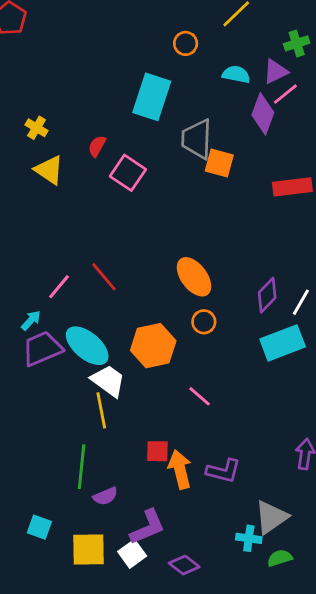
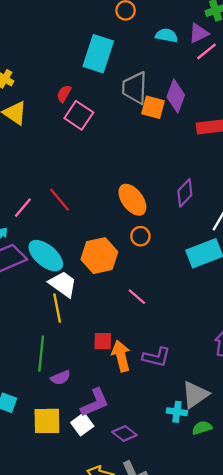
purple diamond: (263, 114) -> (176, 96), moved
red semicircle: (97, 146) -> (64, 94), moved
purple diamond: (267, 295) -> (185, 193), moved

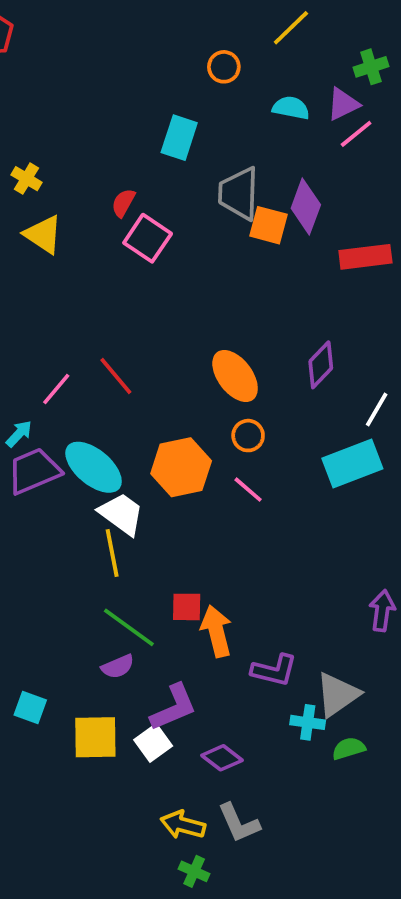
cyan rectangle: (98, 54) -> (179, 138), size x0.7
pink line: (137, 297) -> (248, 490), moved
green line: (41, 354) -> (129, 627), moved, turned -60
purple L-shape: (156, 357) -> (274, 670), moved

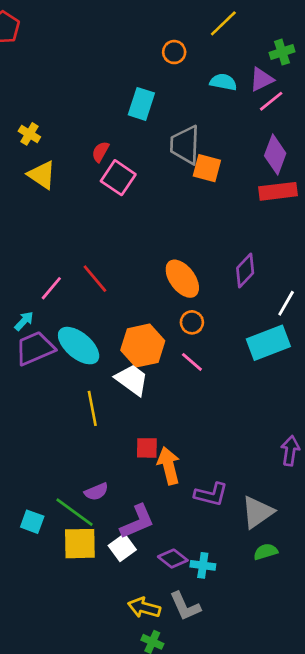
purple diamond: (306, 207) -> (275, 154), moved
white trapezoid: (121, 514) -> (132, 380), moved
green line: (129, 627) -> (74, 512), moved
cyan cross: (308, 722) -> (203, 565), moved

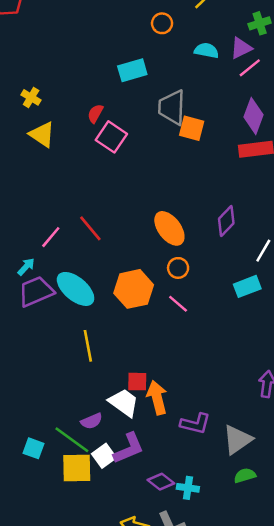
cyan rectangle: (141, 104) -> (132, 70), turned 56
cyan rectangle: (268, 343) -> (247, 286), size x0.7
white trapezoid: (132, 380) -> (124, 403), moved
white square: (122, 548) -> (104, 456), moved

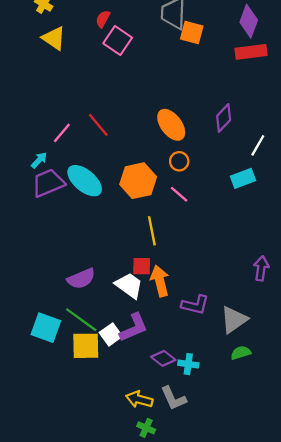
yellow line: (88, 346) -> (152, 231), moved
purple semicircle: (92, 421) -> (81, 279), moved, size x1.4
cyan square: (34, 448) -> (46, 328), size x1.5

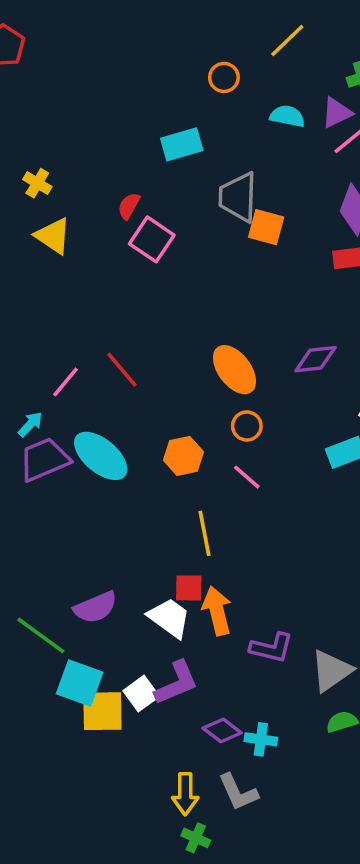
purple diamond: (224, 118) -> (315, 359), turned 40
orange hexagon: (138, 181) -> (183, 456), size x0.7
green line: (81, 320) -> (41, 635), moved
cyan square: (46, 328) -> (80, 683), moved
yellow arrow: (139, 399) -> (185, 794), turned -105

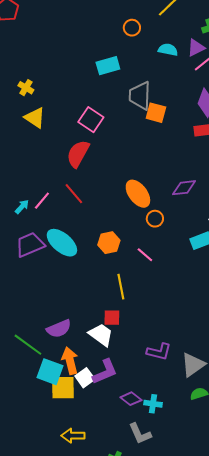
red semicircle: (129, 206) -> (78, 154), moved, size x1.8
cyan arrow: (30, 424) -> (22, 207), moved
orange circle: (247, 426) -> (155, 219), moved
orange arrow: (217, 611) -> (70, 361), moved
yellow arrow: (185, 794) -> (73, 436), moved, turned 90

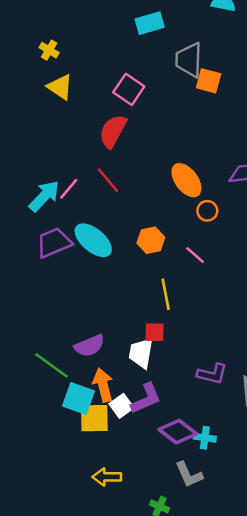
cyan arrow: (22, 207) -> (44, 196), size x1.8
white trapezoid: (101, 335) -> (141, 353), turned -116
purple diamond: (131, 399) -> (178, 432), size x1.4

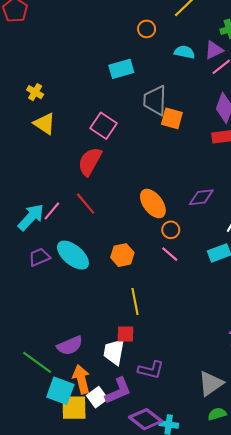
purple trapezoid: (54, 243) -> (39, 257), size x0.7
pink line: (195, 255) -> (170, 254), moved
purple L-shape: (212, 374) -> (151, 370), moved

